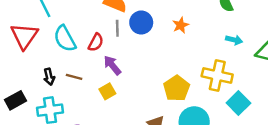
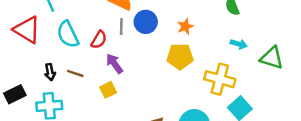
red triangle: (24, 36) -> (27, 30), turned -36
yellow pentagon: (177, 88) -> (180, 56), moved, turned 30

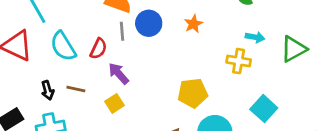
yellow pentagon: (180, 56) -> (193, 93), moved
green triangle: (272, 58) -> (294, 49), turned -40
yellow cross: (220, 79) -> (239, 61), moved, size x0.7

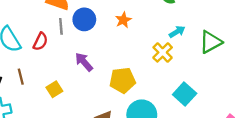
cyan arrow: (255, 37) -> (177, 32), turned -42
yellow cross: (239, 61) -> (163, 52), turned 36
purple arrow: (119, 73) -> (84, 62), moved
brown line: (76, 89) -> (21, 77), turned 63

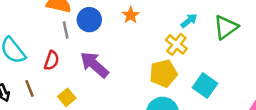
red semicircle: (40, 41) -> (52, 60), moved
purple arrow: (84, 62) -> (94, 65), size x1.4
yellow pentagon: (122, 80) -> (163, 73), moved

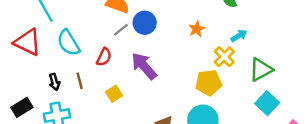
orange star: (131, 15) -> (197, 29), moved
green triangle: (226, 27) -> (261, 70), moved
gray line: (66, 30) -> (121, 30), turned 56
cyan square: (205, 86) -> (267, 103), moved

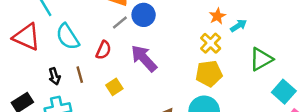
orange star: (197, 29) -> (217, 16), moved
yellow cross: (224, 57) -> (211, 43), moved
cyan square: (267, 103) -> (284, 92), moved

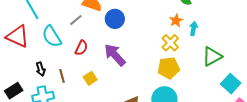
gray line: (120, 22) -> (76, 20), moved
cyan arrow: (238, 26) -> (194, 29), turned -48
brown line: (80, 75) -> (62, 76), moved

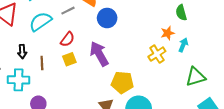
cyan semicircle: (52, 36) -> (40, 22), turned 75
yellow pentagon: (169, 68) -> (122, 82), moved
yellow square: (90, 78) -> (69, 59), moved

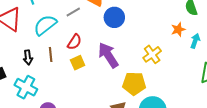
yellow cross: (157, 54) -> (152, 54), moved
brown line: (42, 63) -> (51, 54), moved
cyan cross: (19, 80) -> (26, 87), turned 30

